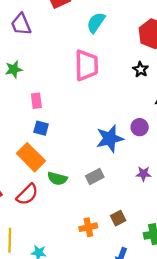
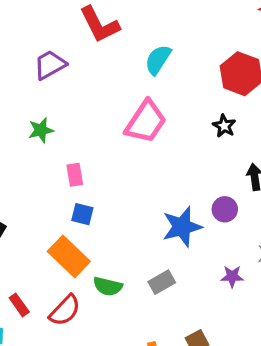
purple trapezoid: (21, 24) -> (50, 65), turned 85
pink trapezoid: (86, 65) -> (146, 122), turned 36

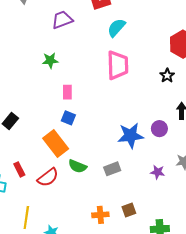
cyan semicircle: (158, 60) -> (116, 28), moved
pink trapezoid: (146, 122) -> (118, 65), turned -44

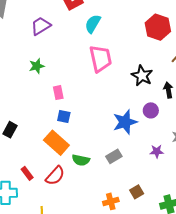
black star: (167, 76) -> (142, 76), moved, size x1.5

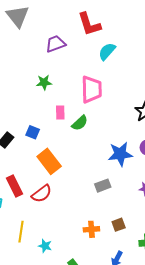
pink trapezoid: (101, 59) -> (92, 89), moved
blue square: (64, 116) -> (33, 132), moved
green semicircle: (81, 160) -> (80, 123), moved, turned -66
red rectangle: (27, 173) -> (15, 186), size x1.5

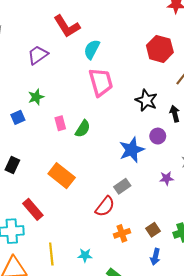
pink trapezoid: (92, 89) -> (101, 82), moved
blue square: (33, 132) -> (18, 117), moved, turned -32
red semicircle: (42, 194) -> (105, 207), moved
brown square: (119, 225) -> (153, 230), moved
cyan star: (45, 246) -> (85, 255), moved

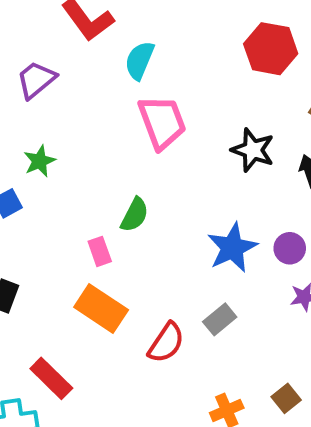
pink rectangle: (60, 123) -> (100, 251), moved
purple circle: (158, 136) -> (290, 248), moved
red semicircle: (105, 207) -> (166, 343), moved

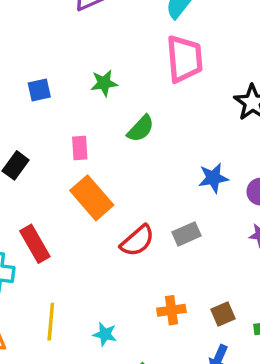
green star: (40, 161) -> (104, 83), moved
blue star: (232, 248) -> (213, 178), size x0.7
pink rectangle: (100, 251) -> (80, 148), moved

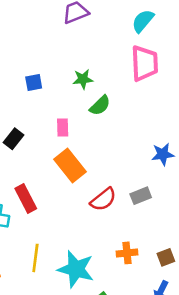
green semicircle: (141, 129) -> (100, 105), moved
cyan star: (105, 334) -> (76, 269), size x2.0

